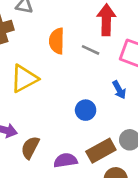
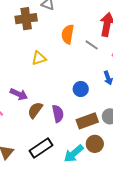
yellow triangle: (24, 79) -> (39, 58), size x0.7
purple semicircle: (65, 160) -> (58, 114), moved, turned 78

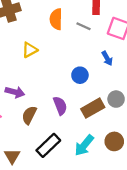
brown semicircle: (35, 110) -> (29, 115), moved
brown circle: (95, 144) -> (114, 141), moved

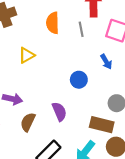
gray line: (84, 26) -> (81, 29), turned 56
brown rectangle: (93, 108) -> (102, 125), moved, turned 45

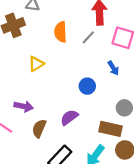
gray line: (81, 29) -> (88, 37), turned 56
purple semicircle: (59, 112) -> (69, 117), turned -102

